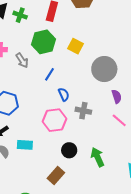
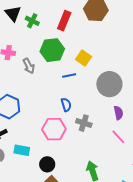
blue line: (49, 74) -> (69, 76), moved, turned 40
black circle: (69, 150) -> (47, 164), moved

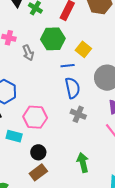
blue semicircle: (66, 105) -> (73, 88), moved, size x1.5
pink hexagon: (54, 129) -> (35, 117), moved

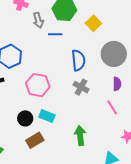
blue line: (68, 66) -> (55, 34), moved
cyan rectangle: (14, 136) -> (47, 116), moved
black circle: (38, 152) -> (25, 118), moved

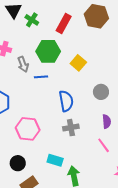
gray circle: (114, 54) -> (101, 92), size x0.6
gray cross: (81, 87) -> (71, 128), turned -35
cyan rectangle: (47, 116) -> (55, 160), moved

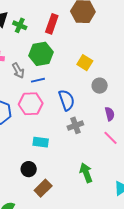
yellow square: (78, 63) -> (85, 63), moved
pink hexagon: (28, 129) -> (31, 104), moved
cyan rectangle: (55, 160) -> (41, 142), moved

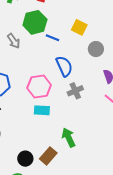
blue line: (38, 80) -> (53, 38), moved, turned 40
pink hexagon: (31, 104) -> (39, 86), moved
black circle: (29, 169) -> (25, 159), moved
green arrow: (86, 173) -> (69, 137), moved

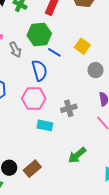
blue semicircle: (64, 66) -> (40, 70), moved
cyan rectangle: (42, 110) -> (45, 125), moved
green arrow: (69, 137) -> (77, 155), moved, turned -114

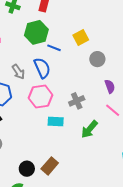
yellow square: (82, 46) -> (81, 37), turned 35
gray arrow: (15, 50) -> (18, 72), moved
green arrow: (77, 155) -> (89, 129), moved

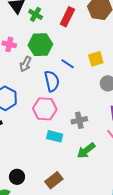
green hexagon: (36, 32) -> (40, 45), moved
gray arrow: (18, 72) -> (26, 64), moved, turned 49
brown rectangle: (50, 166) -> (54, 180), moved

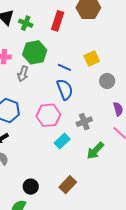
blue semicircle: (52, 81) -> (65, 89), moved
cyan rectangle: (55, 136) -> (62, 141), turned -49

